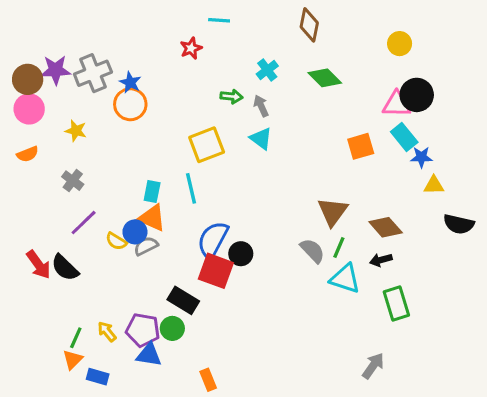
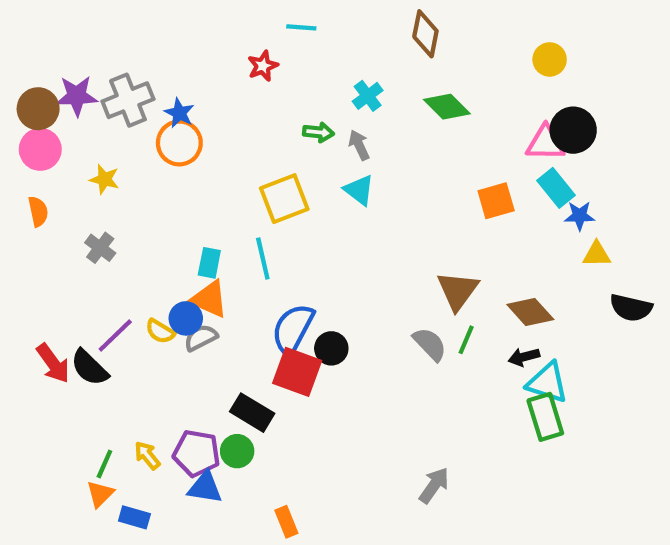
orange semicircle: (28, 154) -> (38, 211), turned -80
purple line: (84, 223) -> (115, 336), moved
cyan triangle: (345, 279) -> (547, 383), moved
gray arrow: (373, 366) -> (434, 485), moved

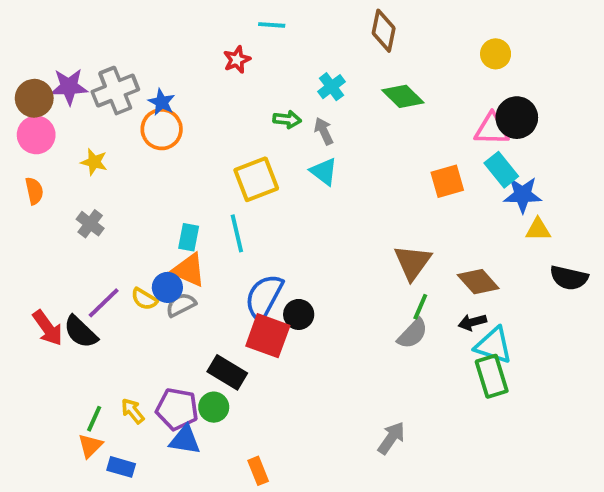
blue star: (580, 216) -> (523, 195), size x1.4
gray semicircle: (430, 344) -> (413, 334), moved, turned 88

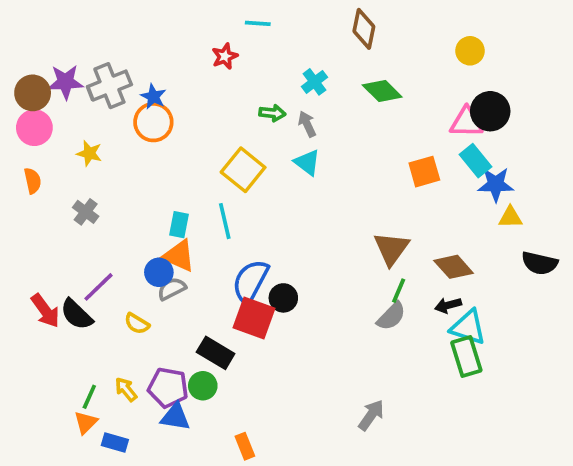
yellow square: (256, 179) -> (243, 170), turned -30
yellow semicircle: (144, 299) -> (137, 324), moved

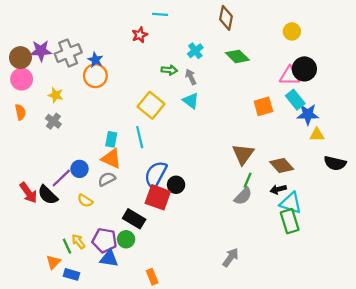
gray cross: (86, 212) -> (53, 121), moved
blue circle: (159, 272) -> (80, 169), moved
green line: (89, 397) -> (67, 246), moved, turned -49

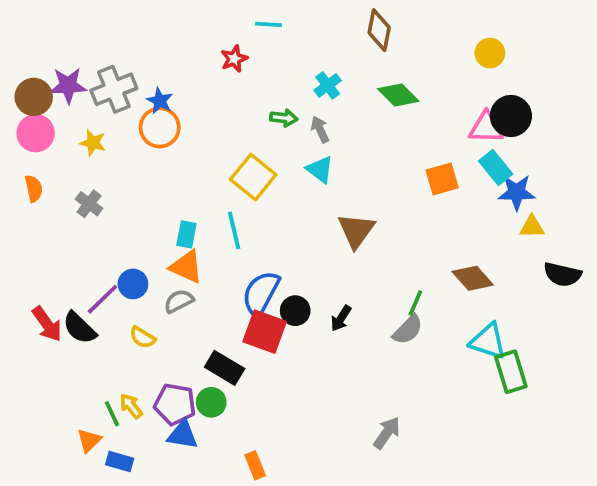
yellow star: (56, 95) -> (93, 143), moved
brown triangle: (243, 154) -> (356, 231), moved
black arrow: (278, 189) -> (341, 318), moved, turned -42
green rectangle: (290, 221) -> (511, 372), moved

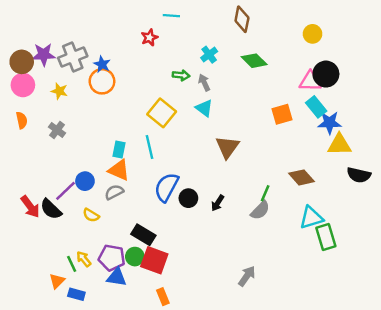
yellow triangle: (532, 227) -> (339, 145), size x1.5
red square: (265, 332) -> (154, 260), moved
cyan triangle: (488, 341) -> (311, 218), turned -35

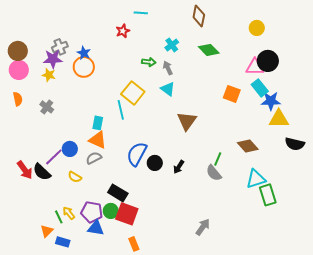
purple star: (44, 55) -> (53, 59), moved
gray cross: (73, 57) -> (60, 47), size x0.7
orange square: (282, 114) -> (232, 94), turned 36
cyan line: (149, 147) -> (121, 110), moved
gray semicircle: (260, 210) -> (214, 173), turned 96

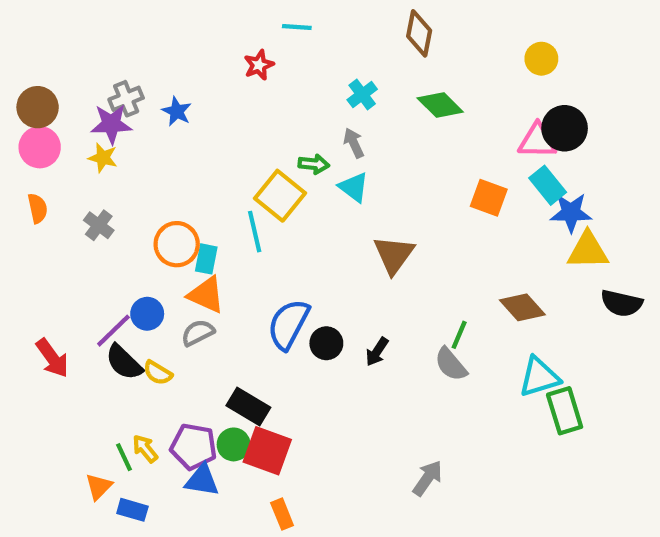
green arrow: (149, 62) -> (314, 164), moved
orange circle: (84, 67) -> (177, 244), moved
black semicircle: (42, 172) -> (124, 362), moved

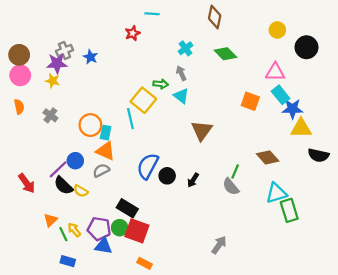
black circle: (565, 128) -> (306, 47), moved
orange triangle: (99, 487) -> (50, 220), moved
orange rectangle: (282, 514) -> (144, 263), turned -40

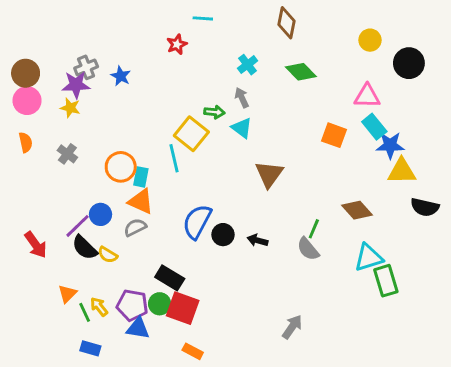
black arrow: (193, 180) -> (258, 240), turned 72

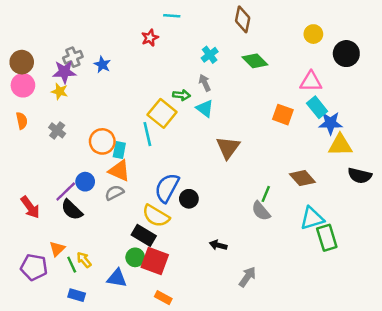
black arrow: (258, 240) -> (218, 245), moved
yellow semicircle: (108, 255) -> (156, 216), moved, size x1.6
purple pentagon: (132, 305) -> (34, 267), moved

